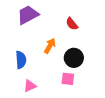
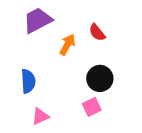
orange arrow: (50, 46) -> (67, 45), moved
pink square: (68, 79) -> (92, 107), turned -32

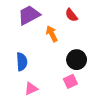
red semicircle: (97, 32) -> (71, 15), moved
orange arrow: (67, 45) -> (52, 34), turned -56

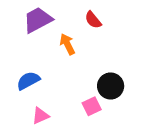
black circle: (77, 60) -> (111, 86), moved
blue semicircle: (22, 62) -> (28, 81), turned -114

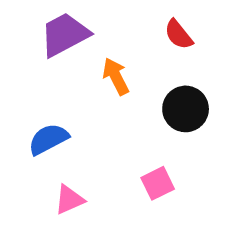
red semicircle: (93, 20) -> (179, 35), moved
black circle: (111, 86) -> (186, 109), moved

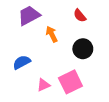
pink square: (158, 183) -> (70, 82), size x1.6
pink triangle: (69, 200) -> (43, 85), moved

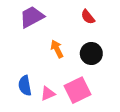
orange arrow: (52, 34) -> (57, 49), moved
blue semicircle: (22, 62) -> (25, 86), moved, turned -72

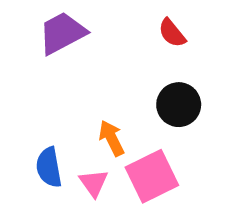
orange arrow: (57, 49) -> (112, 138), moved
pink triangle: (48, 94) -> (94, 183), turned -42

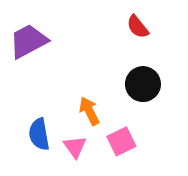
purple trapezoid: (62, 33) -> (28, 41), moved
pink square: (152, 176) -> (121, 141), size x0.7

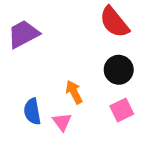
red semicircle: (138, 27) -> (114, 22), size x1.6
pink square: (121, 141) -> (122, 110), moved

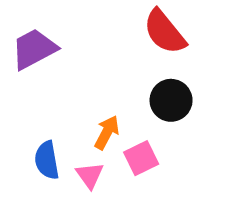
orange arrow: (74, 92) -> (107, 132), turned 55
pink square: (122, 110) -> (141, 158), moved

